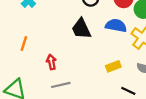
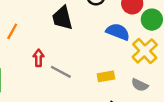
black trapezoid: (81, 29) -> (62, 18), moved
gray line: (61, 85) -> (61, 72), moved, turned 30

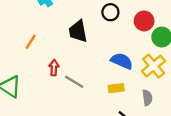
blue semicircle: (118, 32) -> (122, 61), moved
gray semicircle: (140, 85) -> (147, 98), turned -126

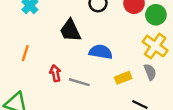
blue semicircle: (122, 61) -> (101, 52), moved
gray semicircle: (147, 98) -> (150, 72), moved

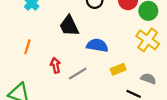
gray semicircle: (150, 72) -> (148, 79), moved, turned -48
gray line: (79, 82) -> (78, 74), turned -48

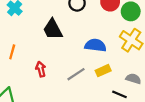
blue semicircle: (97, 45) -> (95, 45), moved
gray line: (78, 74) -> (76, 74), moved

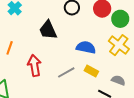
red arrow: (41, 69) -> (34, 66), size x1.5
yellow rectangle: (103, 71) -> (91, 71), turned 48

